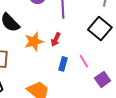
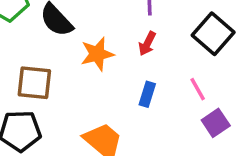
red arrow: (56, 40) -> (147, 44), moved
pink line: (84, 61) -> (198, 89), moved

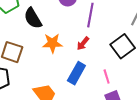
blue rectangle: (147, 94) -> (76, 73), size x1.5

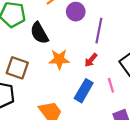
pink line: (107, 77) -> (111, 85), moved

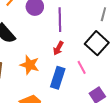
orange star: (59, 59) -> (30, 65), moved, turned 30

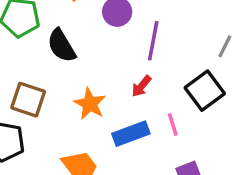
blue rectangle: (58, 78) -> (131, 134), turned 40

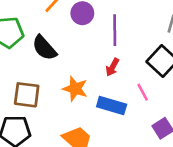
blue rectangle: (131, 134) -> (112, 105), turned 48

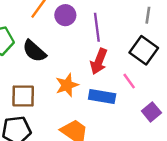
red arrow: (112, 67) -> (99, 61), size x1.5
orange star: (75, 89) -> (67, 85), turned -30

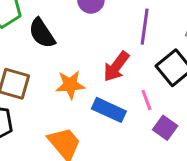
purple line: (97, 27) -> (145, 27), moved
purple square: (151, 112) -> (165, 128), moved, turned -30

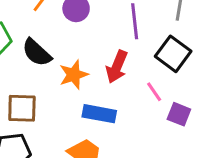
orange star: (70, 85) -> (74, 75), moved
blue rectangle: (109, 110) -> (99, 114), moved

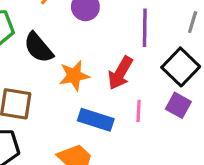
pink line: (154, 92) -> (139, 111), moved, turned 30
purple square: (179, 114) -> (178, 105), moved

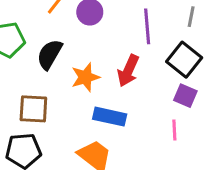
black semicircle: (38, 48) -> (50, 54), turned 76
pink line: (139, 111) -> (174, 130), moved

